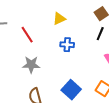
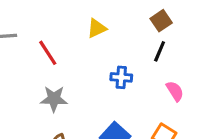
blue cross: (67, 45) -> (121, 77), moved

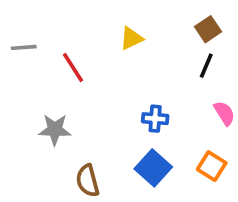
blue cross: (121, 77) -> (155, 119), moved
gray star: (54, 99) -> (55, 130), moved

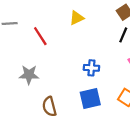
blue square: (153, 168) -> (90, 99), turned 35

